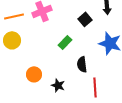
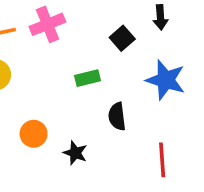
green rectangle: (65, 42) -> (87, 78), turned 32
red line: (95, 87) -> (162, 160), moved

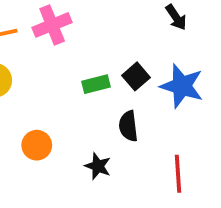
black arrow: (160, 17) -> (176, 17), turned -30
black square: (122, 38) -> (136, 76), moved
black star: (75, 153) -> (98, 166), moved

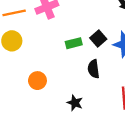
black star: (98, 166) -> (75, 103), moved

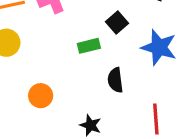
black square: (98, 39) -> (117, 22), moved

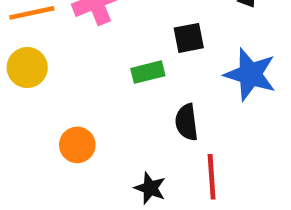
black square: (117, 22) -> (189, 38), turned 30
red line: (156, 119) -> (212, 177), moved

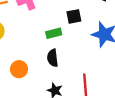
black semicircle: (187, 122) -> (53, 58), moved

